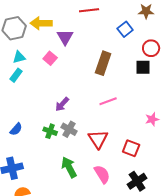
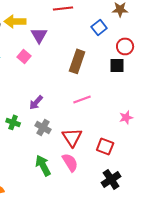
green cross: (50, 131) -> (13, 122), moved
pink semicircle: (102, 174) -> (70, 162), moved

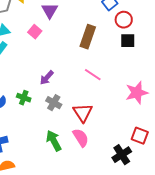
red circle: (125, 46) -> (124, 20), moved
pink line: (82, 99) -> (93, 75), turned 54
pink star: (126, 117) -> (137, 93), size x1.6
red square: (105, 146) -> (140, 136), moved

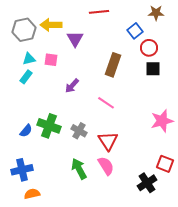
pink square: (35, 32) -> (51, 60), moved, turned -32
pink line: (93, 75) -> (106, 103), moved
purple arrow: (47, 78) -> (72, 86), moved
green cross: (24, 98) -> (49, 126), size x1.6

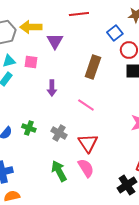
purple arrow: (72, 86) -> (52, 88), turned -42
green cross: (49, 126) -> (29, 128), size x0.6

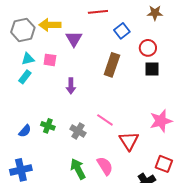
blue square: (115, 33) -> (122, 31), moved
pink line: (86, 105) -> (105, 120), moved
red triangle: (88, 143) -> (129, 141), moved

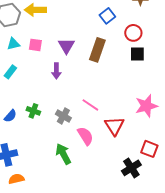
purple triangle: (74, 39) -> (66, 46), moved
cyan rectangle: (25, 77) -> (10, 72), moved
pink semicircle: (105, 166) -> (85, 136), moved

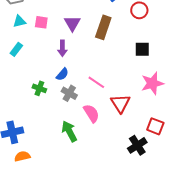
black square: (137, 54) -> (142, 49), moved
blue semicircle: (10, 116) -> (62, 74), moved

